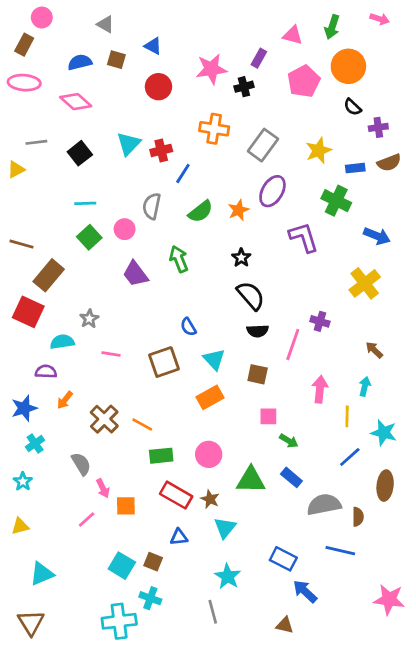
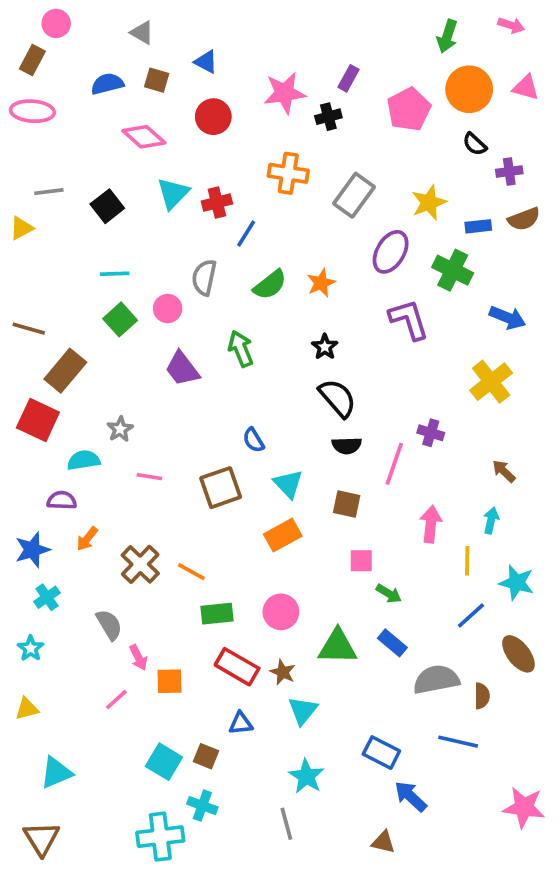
pink triangle: (293, 35) -> (526, 87), moved
pink diamond: (76, 102) -> (144, 137), moved
purple ellipse: (272, 191) -> (391, 252), moved
brown ellipse: (385, 486) -> (518, 654), turned -44

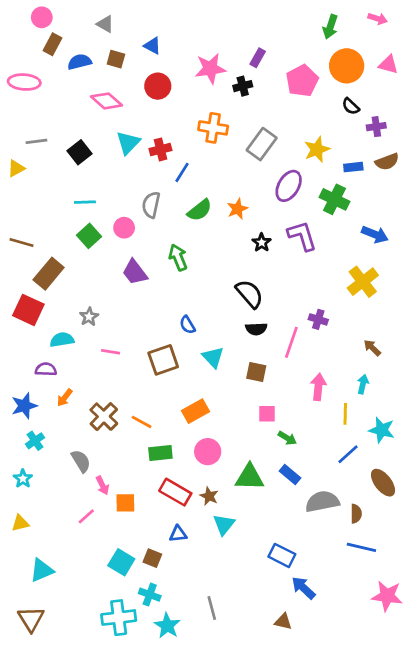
brown rectangle: (32, 60) -> (53, 44), moved
black star: (325, 347) -> (262, 243), moved
orange rectangle: (283, 535) -> (196, 411), moved
blue line: (458, 742) -> (361, 547), moved
cyan star: (306, 776) -> (167, 626), moved

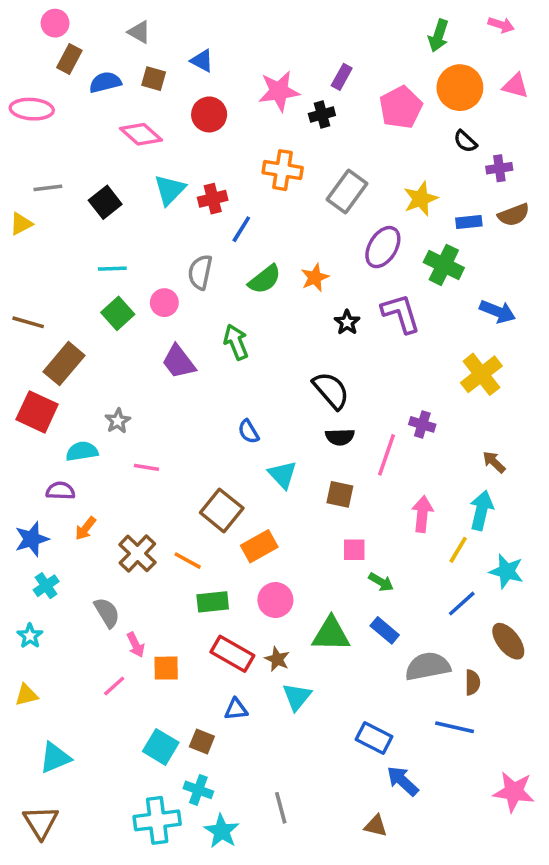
brown square: (163, 360) -> (222, 510), moved, turned -32
cyan arrow: (363, 384) -> (481, 510), size x1.5
yellow line: (345, 414) -> (458, 550), turned 30
blue line: (361, 547) -> (455, 727), moved

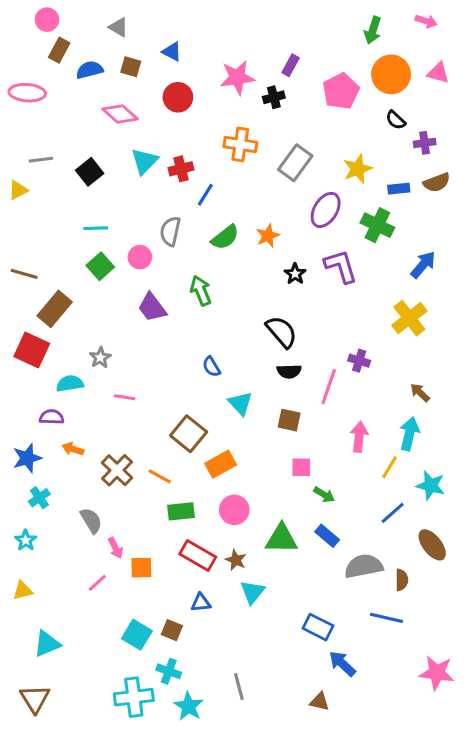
blue arrow: (498, 312) -> (423, 265), turned -72
orange arrow: (85, 528) -> (73, 449), turned 70

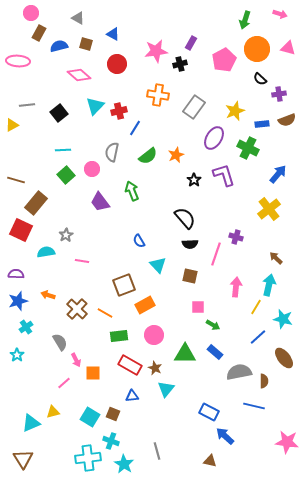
purple semicircle: (52, 417) -> (16, 274), moved
brown square: (189, 434) -> (124, 285), turned 30
yellow triangle: (23, 591) -> (53, 412), moved

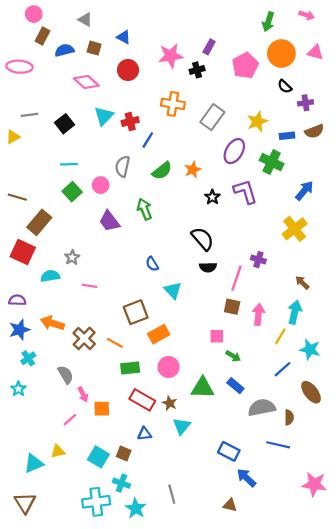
brown square: (190, 276) -> (232, 307), moved
orange arrow: (48, 295) -> (52, 323), size x1.5

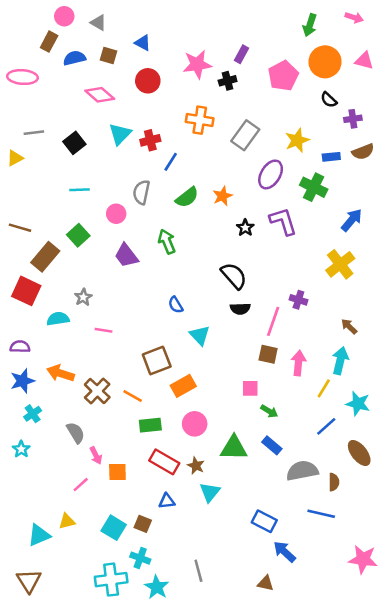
pink circle: (34, 14) -> (64, 16), moved
green square: (72, 192) -> (78, 235), moved

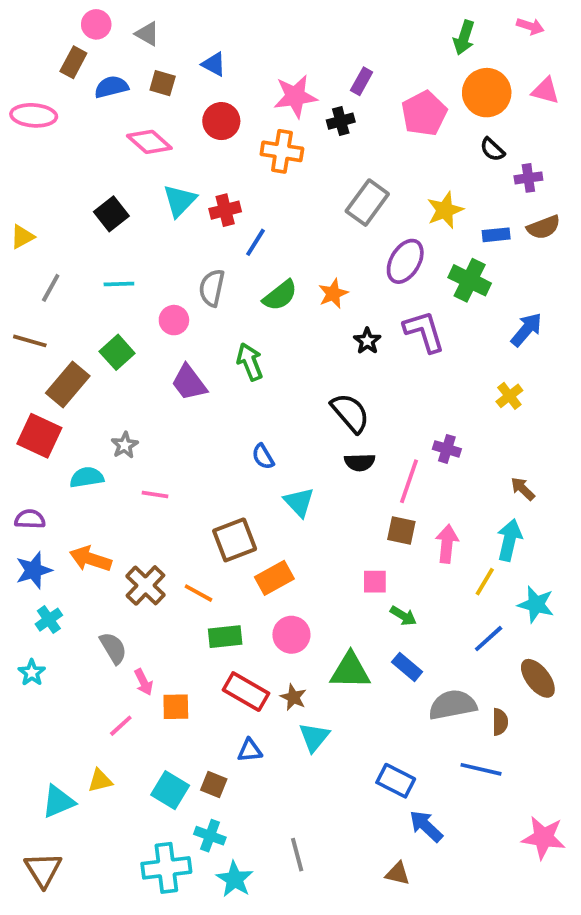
orange cross: (200, 120) -> (282, 151), moved
gray line: (34, 133) -> (51, 288), moved, turned -54
yellow cross: (340, 264) -> (509, 396), size x0.6

